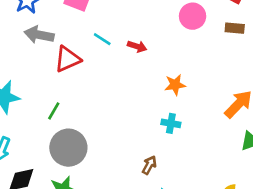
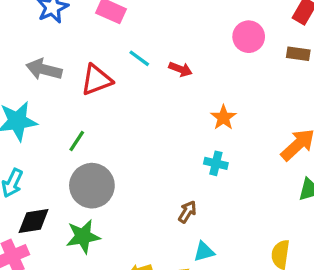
gray arrow: (39, 35) -> (44, 69), moved
orange star: (175, 85) -> (223, 117), turned -30

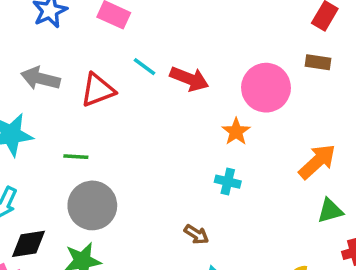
pink circle: (249, 37) -> (266, 88), moved, size x1.4
red arrow: (180, 69) -> (189, 79), size x1.5
green line: (77, 141) -> (76, 157), turned 60
brown arrow: (187, 212) -> (196, 234), turned 90

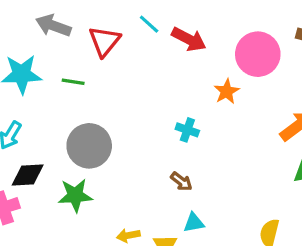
red triangle: (98, 90) -> (104, 41), turned -36
green line: (76, 157) -> (73, 82), moved
cyan cross: (228, 182) -> (187, 130), moved

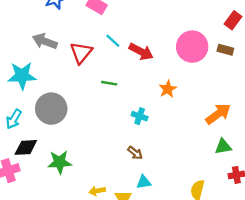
pink circle: (258, 54) -> (192, 47), moved
green line: (73, 82) -> (109, 83), moved
gray circle: (89, 146) -> (51, 109), moved

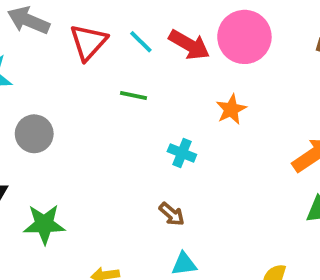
cyan line: (113, 41) -> (141, 42), moved
pink circle: (192, 47) -> (244, 37), moved
gray circle: (51, 109) -> (34, 134), size x0.7

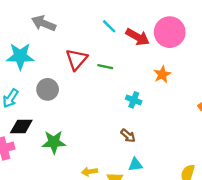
red triangle: (88, 42) -> (76, 59), moved
cyan line: (141, 42) -> (109, 26), moved

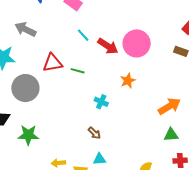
red triangle: (76, 59) -> (53, 63), turned 35
gray circle: (48, 89) -> (25, 88), size x1.4

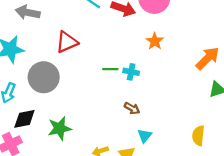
green line: (78, 71) -> (110, 69), moved
cyan triangle: (99, 159) -> (145, 136), turned -32

